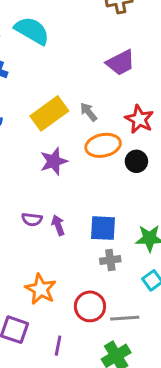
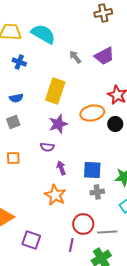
gray arrow: (89, 112) -> (75, 57), moved
yellow rectangle: (49, 113) -> (55, 91), turned -35
purple semicircle: (32, 219) -> (47, 147), moved
orange star: (41, 289) -> (55, 195), moved
purple line: (58, 346) -> (71, 245), moved

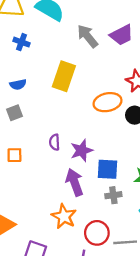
gray arrow: (75, 57) -> (87, 36), size x1.5
purple star: (58, 124) -> (82, 150), moved
purple semicircle: (47, 147) -> (54, 142), turned 80
purple arrow: (61, 168) -> (75, 182), moved, size x1.6
orange star: (55, 195) -> (64, 216), moved

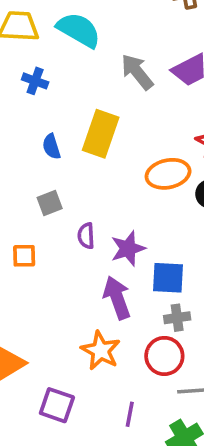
blue semicircle: (18, 84) -> (51, 147), moved, turned 84
gray square: (14, 113) -> (50, 203), moved
red circle: (97, 233) -> (164, 356), moved

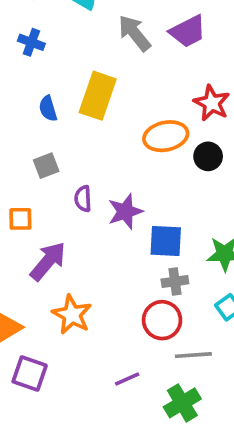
purple arrow: (117, 298) -> (48, 261), moved, turned 60
orange star: (101, 351) -> (72, 315), moved
purple square: (57, 405) -> (30, 373), moved
purple line: (130, 414) -> (127, 379), turned 55

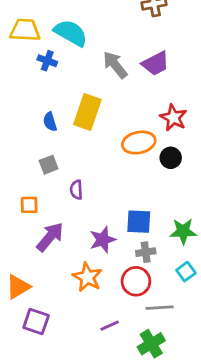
blue cross: (31, 42) -> (47, 61), moved
purple star: (125, 212) -> (103, 240), moved
orange star: (72, 315) -> (87, 277), moved

